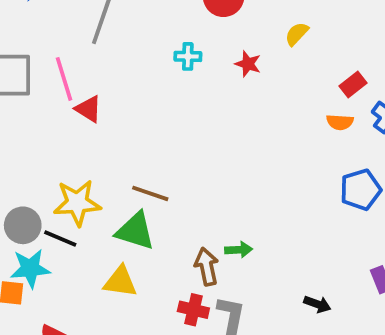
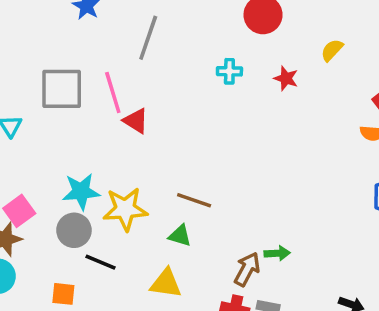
green triangle: (135, 231) -> (180, 236), size x0.6
black line: (60, 238) -> (100, 262), moved
brown arrow: (207, 267) -> (247, 269), turned 40
cyan star: (30, 268) -> (81, 191), moved

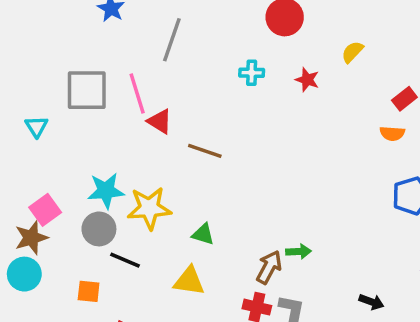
brown line: (194, 200) -> (205, 151), moved

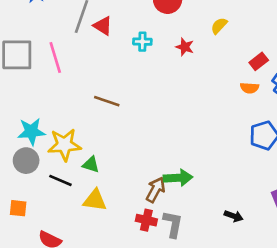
red triangle: (160, 121) -> (103, 26), moved
green triangle: (203, 234) -> (91, 165), moved
green arrow: (299, 252) -> (178, 178), size x1.5
black line: (125, 260) -> (60, 180), moved

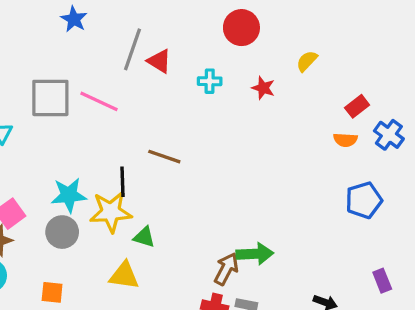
pink line: (55, 57) -> (99, 101), turned -48
black line: (60, 180) -> (122, 182), moved, turned 65
yellow triangle: (95, 200) -> (124, 276), moved

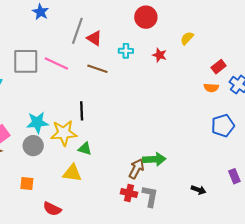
brown line: (164, 157) -> (97, 69), moved
black line: (122, 182) -> (82, 111), moved

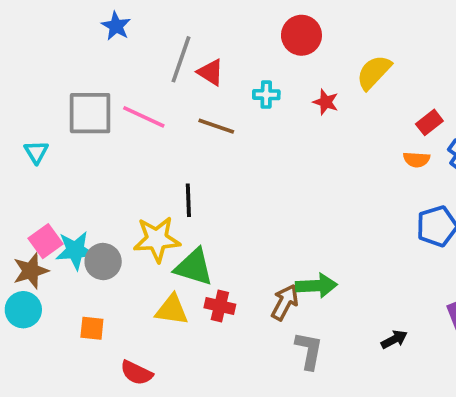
yellow semicircle: (187, 38) -> (374, 72), size x1.5
cyan star: (37, 122) -> (75, 250), moved
green triangle: (85, 149) -> (194, 267), size x1.6
black arrow: (199, 190) -> (394, 339), turned -48
red cross: (129, 193) -> (220, 306), moved

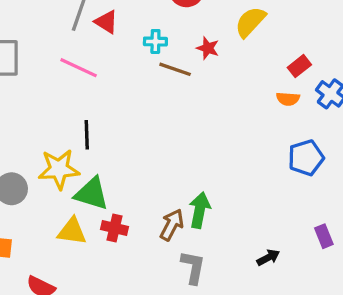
pink line: (144, 117) -> (79, 68), moved
brown line: (216, 126) -> (175, 69), moved
green arrow: (316, 286) -> (200, 210), turned -76

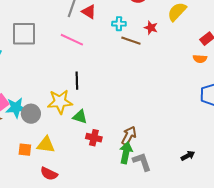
green triangle: (92, 194) -> (80, 117), size x0.7
green arrow: (200, 210) -> (126, 153), moved
yellow triangle: (72, 231) -> (46, 145), moved
gray L-shape: (193, 267) -> (142, 162), turned -30

